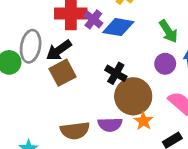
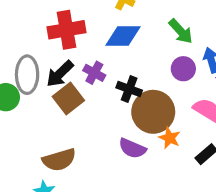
purple cross: (93, 19) -> (94, 73), moved
purple semicircle: (110, 125) -> (132, 148), turned 35
brown semicircle: (75, 131) -> (59, 160), moved

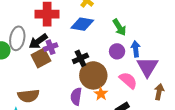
purple cross: (94, 73) -> (51, 47), moved, turned 32
black cross: (129, 89) -> (80, 58), turned 35
purple semicircle: (132, 148) -> (76, 96), turned 66

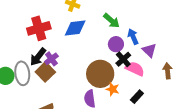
gray ellipse: (17, 38) -> (22, 73), moved
black cross: (80, 58) -> (123, 59), moved
purple triangle: (147, 67) -> (149, 50), size x0.7

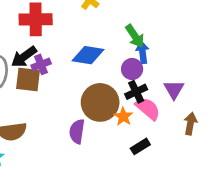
blue diamond: (75, 28) -> (88, 55), moved
blue arrow: (133, 37) -> (143, 52), moved
brown square: (45, 72) -> (28, 79), turned 36
orange star: (113, 89) -> (123, 116), moved

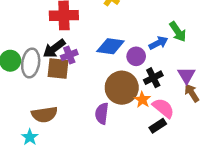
green arrow: (135, 36) -> (178, 32), moved
blue arrow: (143, 52) -> (158, 43), turned 72
purple circle: (132, 69) -> (136, 56), moved
pink semicircle: (148, 108) -> (163, 108), moved
brown arrow: (190, 124) -> (192, 93), moved, turned -42

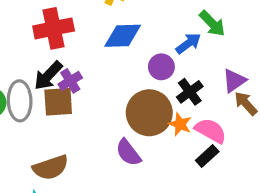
blue diamond: (110, 46) -> (123, 36), moved
purple triangle: (186, 75) -> (234, 81), turned 36
purple semicircle: (102, 113) -> (128, 153), turned -35

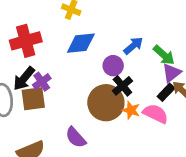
green arrow: (212, 23) -> (164, 55), moved
black cross: (190, 92) -> (122, 86), moved
purple semicircle: (128, 153) -> (76, 137), moved
black rectangle: (207, 156) -> (166, 92), moved

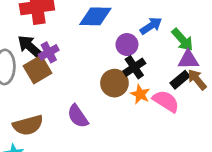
purple triangle: (172, 73) -> (188, 60), turned 30
black arrow: (24, 79) -> (30, 47), turned 85
brown square: (33, 99) -> (37, 70), turned -30
brown circle: (106, 103) -> (114, 83), size x0.7

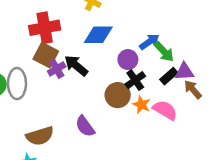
green arrow: (182, 40) -> (164, 52), moved
black arrow: (30, 47) -> (76, 66), moved
brown square: (37, 70) -> (46, 55), moved, turned -30
black rectangle: (180, 80) -> (169, 76), moved

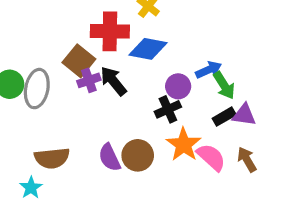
red cross: (45, 28) -> (110, 31), moved
black cross: (135, 80) -> (168, 109), moved
brown arrow: (193, 89) -> (247, 160), moved
brown circle: (118, 95) -> (138, 155), moved
orange star: (141, 105) -> (184, 145), size x1.5

